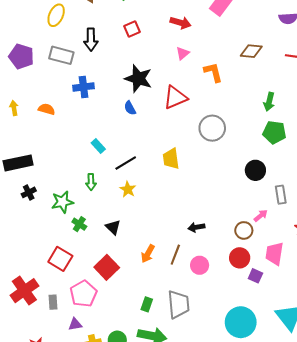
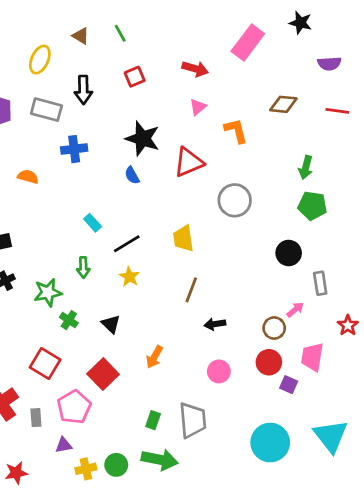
brown line: (175, 255) -> (191, 290), moved

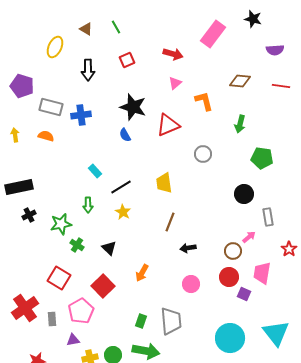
gray rectangle: (46, 110) -> (51, 107), moved
green arrow: (306, 167) -> (240, 124), moved
gray circle: (235, 200) -> (203, 154), size x0.7

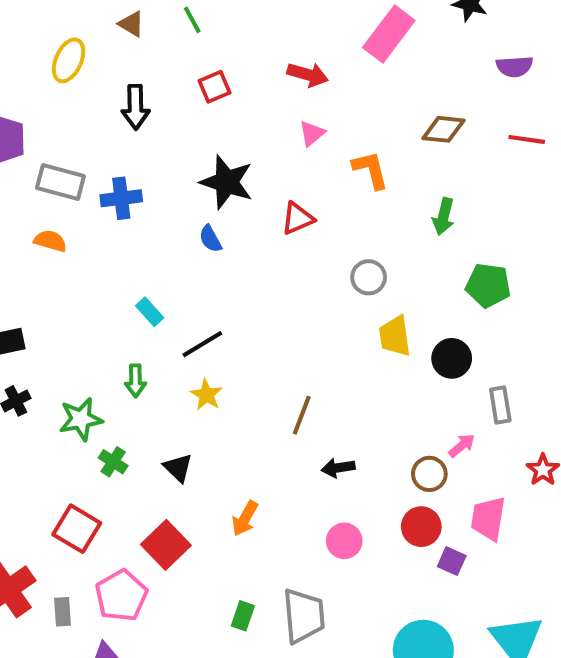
red triangle: (168, 125) -> (298, 219), size x0.7
yellow trapezoid: (164, 183) -> (395, 336), moved

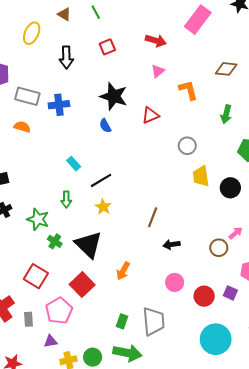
green star: (81, 419) -> (38, 219), turned 30
black triangle: (178, 468) -> (88, 245), size x1.8
red circle: (421, 527) -> (204, 296), moved

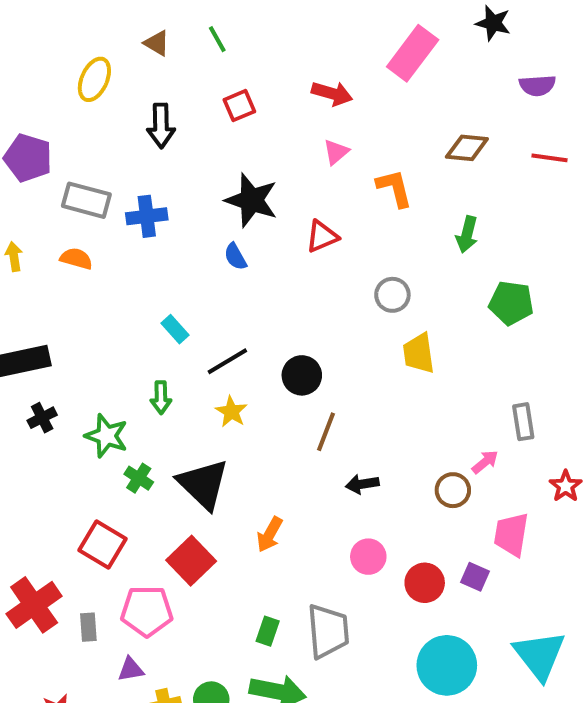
black circle: (230, 188) -> (302, 375), moved
pink pentagon: (59, 311) -> (147, 611), turned 30

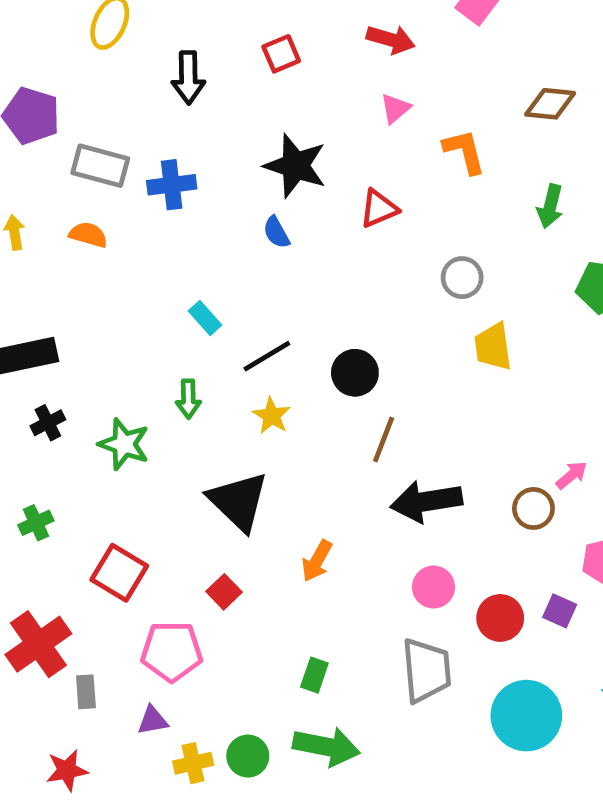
green cross: (139, 478) -> (36, 523), moved, turned 32
black arrow: (362, 484) -> (426, 501), size x1.8
red square: (191, 561) -> (224, 592), size x0.6
gray rectangle: (88, 627) -> (86, 692), moved
gray trapezoid: (328, 631) -> (426, 670), moved

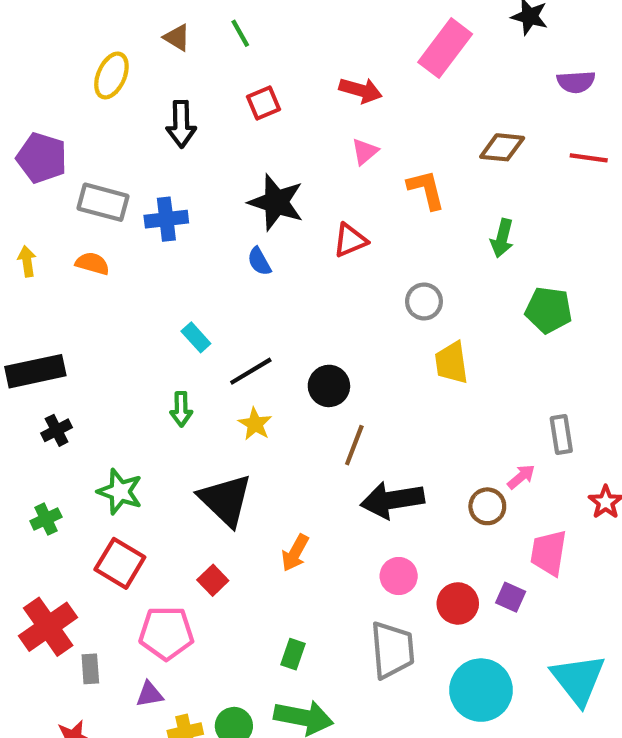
green star: (124, 444) -> (120, 492), moved

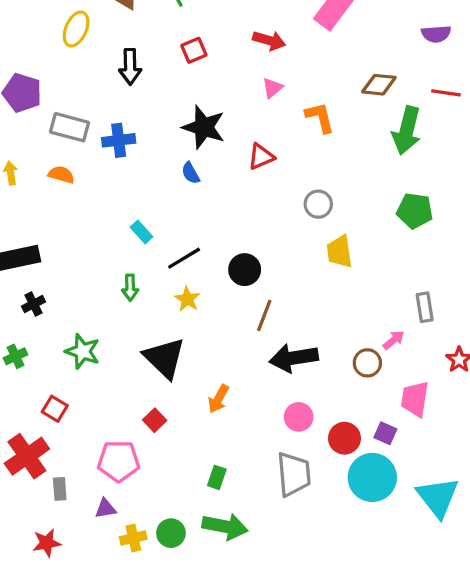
green arrow: (502, 238) -> (407, 130), moved, size x1.6
green cross: (46, 519) -> (15, 356), moved
red square: (120, 563) -> (55, 409), moved, size x0.7
cyan circle: (481, 690) -> (372, 477), moved

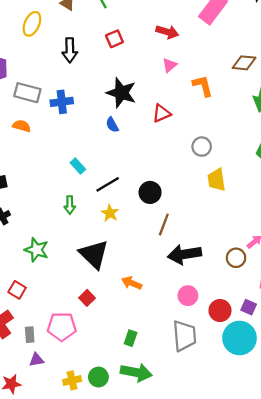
orange arrow: (218, 399) -> (132, 283), turned 84
gray rectangle: (60, 489) -> (30, 335), moved
purple triangle: (106, 509) -> (37, 360), moved

